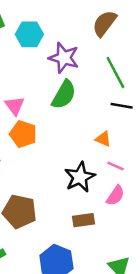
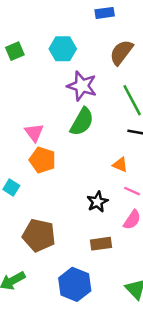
cyan hexagon: (29, 34) -> (63, 49), moved
black star: (80, 177) -> (97, 202), size x0.7

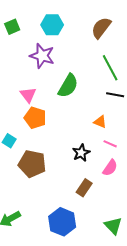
purple star: (82, 86) -> (42, 56), moved
brown pentagon: (39, 235) -> (32, 164), moved
brown rectangle: (101, 244) -> (84, 188), turned -48

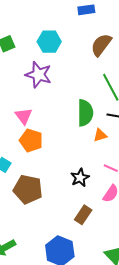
green semicircle: (68, 86) -> (85, 113), moved, turned -30
orange triangle: (100, 122) -> (100, 135), moved, turned -40

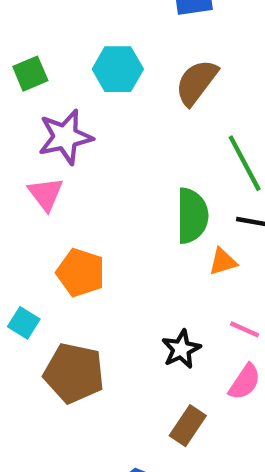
brown semicircle: (101, 45) -> (196, 82), moved
purple star: (39, 75) -> (65, 137), moved, turned -30
pink triangle: (24, 116) -> (46, 194), moved

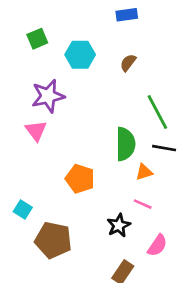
green square: (30, 74) -> (37, 39), moved
brown semicircle: (196, 82) -> (128, 63), size x0.6
orange pentagon: (81, 273) -> (80, 179), moved
pink line: (245, 329) -> (143, 204), moved

